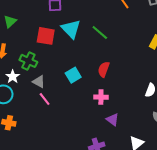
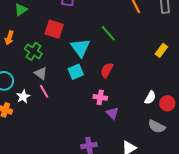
cyan triangle: (71, 29) -> (80, 48), moved
white star: (13, 77) -> (23, 97), moved
purple triangle: (113, 120) -> (112, 113), moved

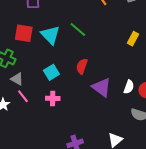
cyan triangle: (80, 48) -> (50, 35), moved
pink cross: (100, 97) -> (53, 98), moved
purple triangle: (112, 113) -> (102, 87), moved, size x1.5

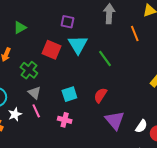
cyan triangle: (50, 35) -> (78, 45), moved

